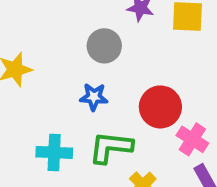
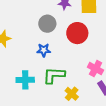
red circle: (160, 107) -> (77, 33), moved

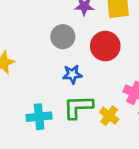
blue star: (44, 50) -> (72, 74), moved
yellow cross: (72, 94) -> (109, 116), moved

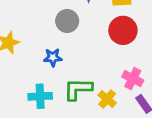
red circle: (105, 46) -> (123, 30), moved
blue star: (72, 74) -> (53, 57), moved

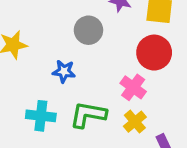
pink cross: (133, 79) -> (133, 87), moved
yellow cross: (107, 99) -> (135, 122), moved

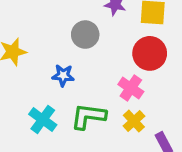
cyan cross: (41, 116) -> (43, 119), turned 32

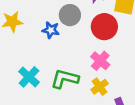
red circle: (150, 53) -> (104, 27), moved
blue star: (63, 75) -> (51, 30), moved

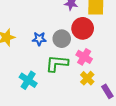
gray circle: (70, 15) -> (62, 39), moved
green L-shape: (65, 79) -> (57, 63), moved

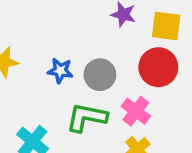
red circle: (83, 28) -> (158, 67), moved

